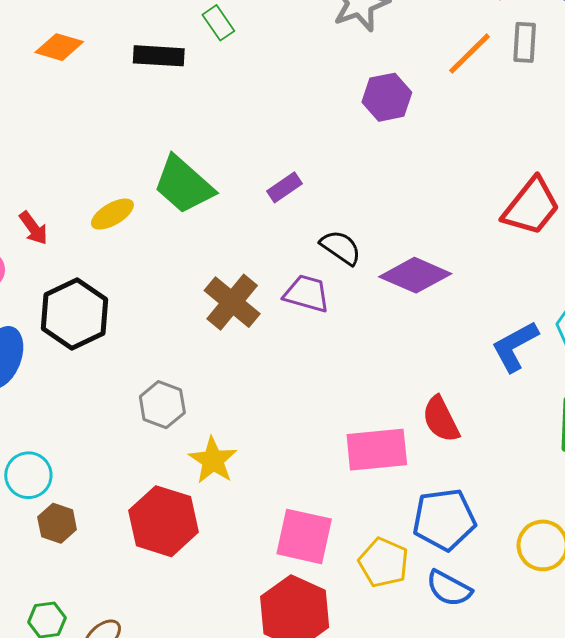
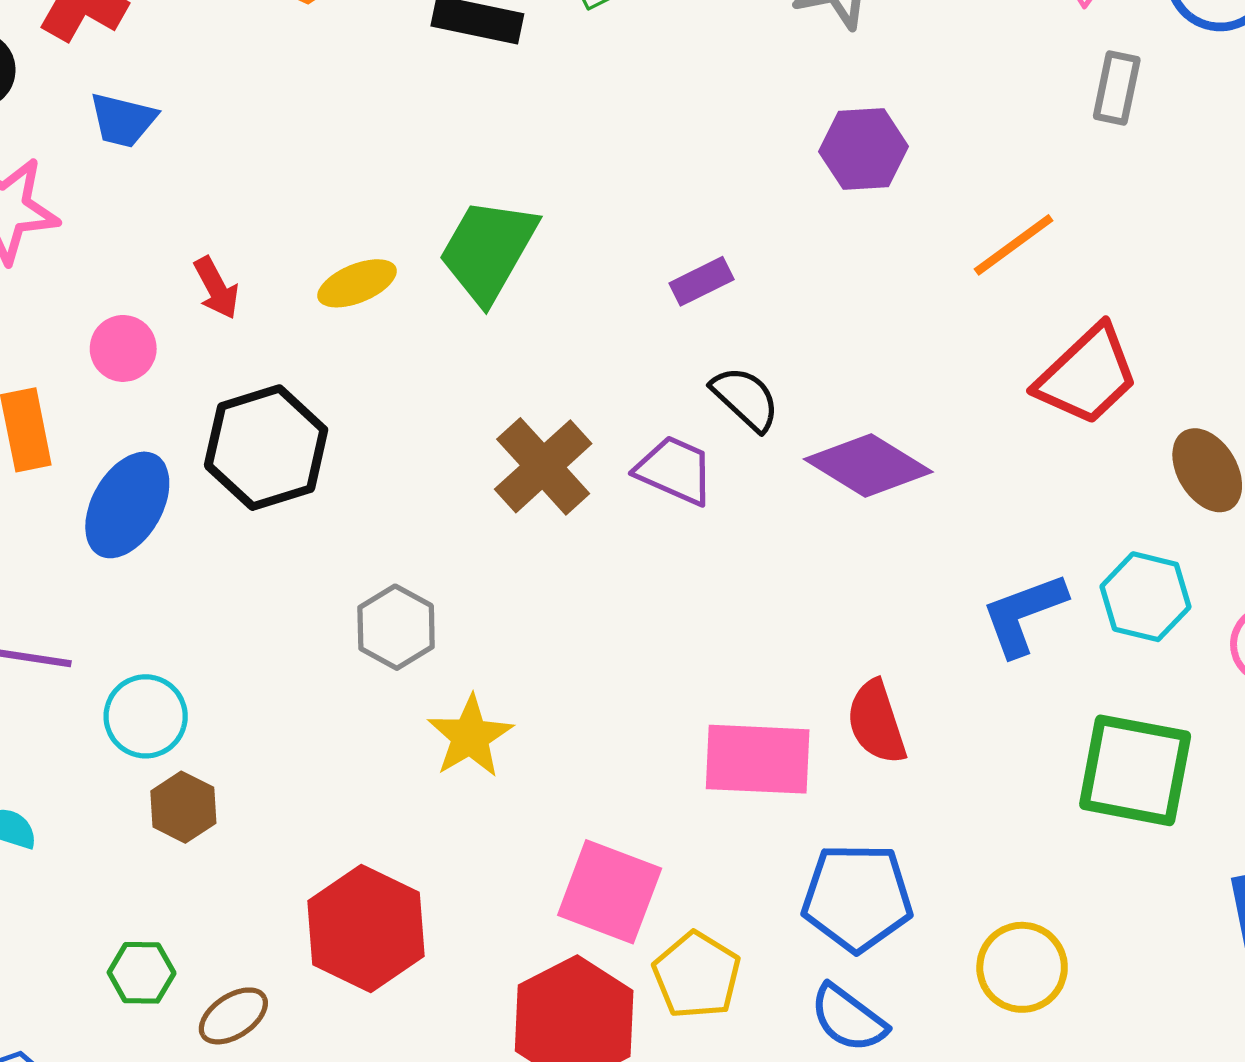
orange line: (470, 54) -> (1014, 245), moved
green trapezoid: (184, 185) -> (488, 250), turned 70
purple rectangle: (284, 187) -> (701, 281), moved
red hexagon: (164, 521) -> (366, 929), moved
yellow pentagon: (384, 563) -> (697, 975), moved

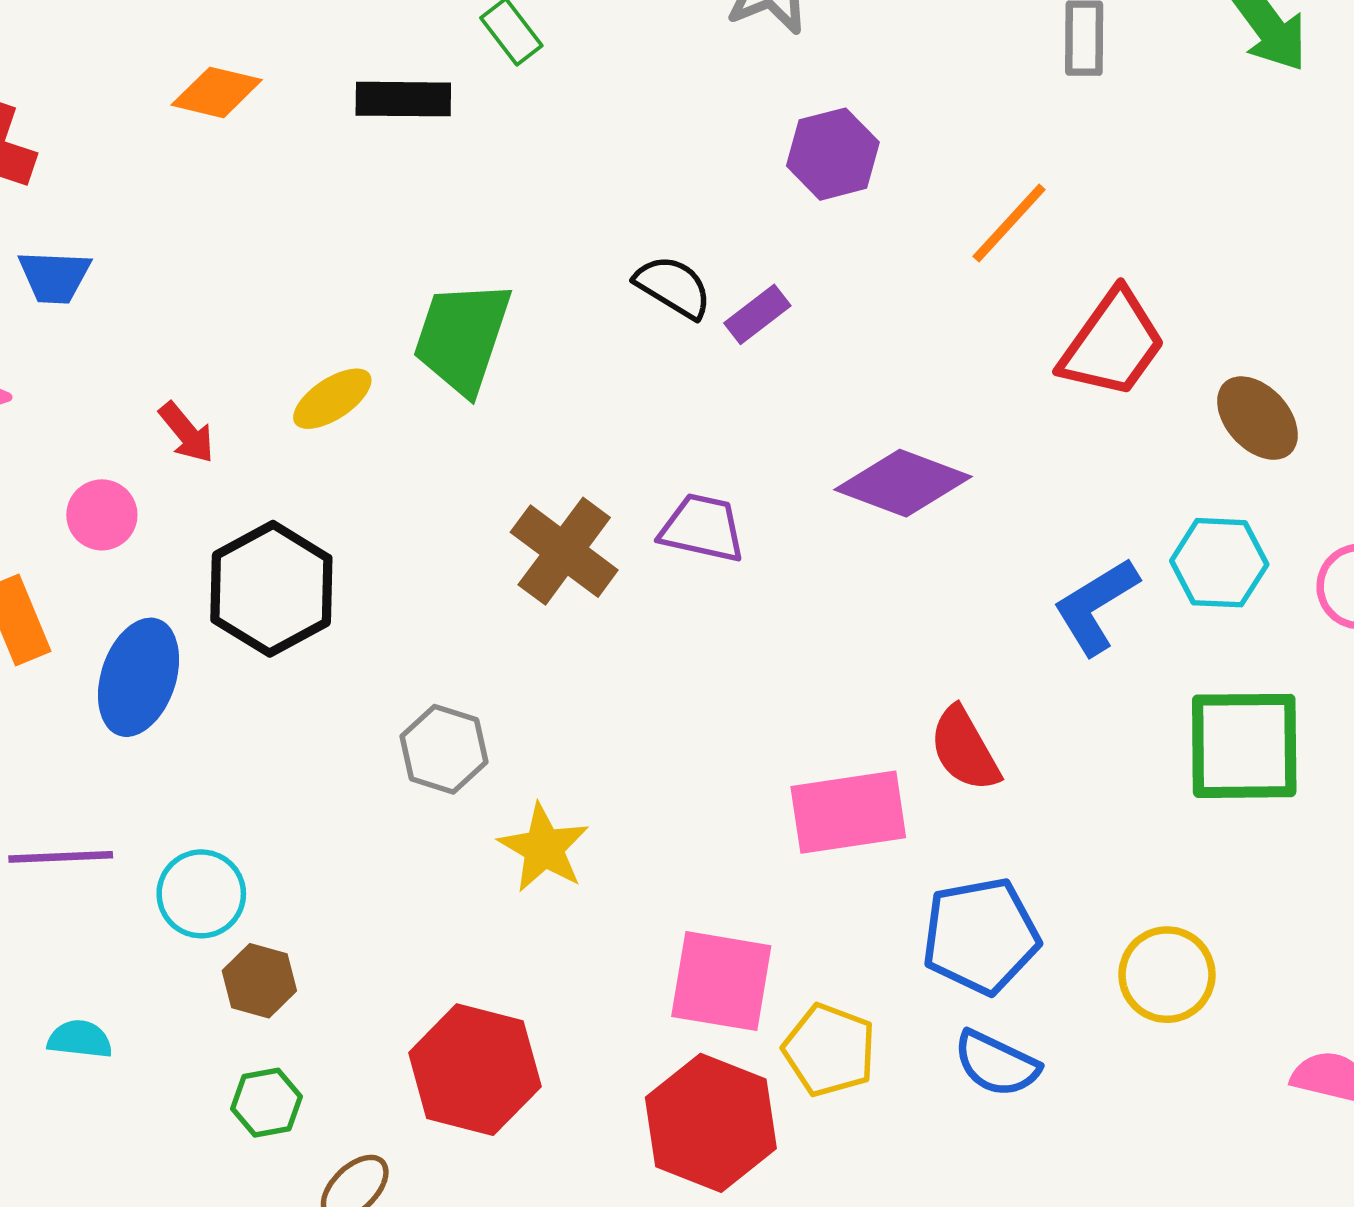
purple rectangle: (701, 281) -> (757, 314), moved
black semicircle: (745, 399) -> (673, 287), moved
green hexagon: (142, 973) -> (266, 1103), moved

